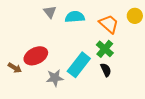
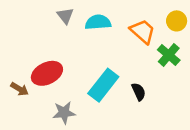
green cross: (105, 49) -> (169, 55), moved
gray star: (55, 78) -> (64, 113), moved

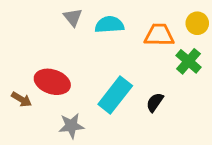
orange trapezoid: (143, 31) -> (159, 35), turned -40
red ellipse: (47, 73) -> (52, 82), turned 44
black semicircle: (139, 92) -> (155, 102), turned -120

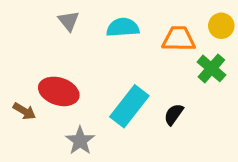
gray triangle: (73, 17) -> (69, 21), moved
gray star: (71, 126) -> (80, 141), turned -30

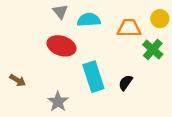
gray triangle: (69, 21) -> (60, 12), moved
red ellipse: (59, 91) -> (61, 46), moved
cyan rectangle: (129, 106) -> (93, 77), turned -56

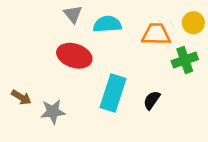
green cross: (153, 49) -> (185, 60), turned 30
cyan rectangle: (93, 77) -> (113, 93), turned 36
gray star: (58, 102) -> (53, 112), moved, turned 30

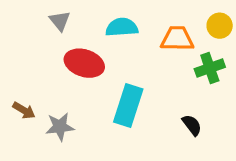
gray triangle: (73, 14) -> (60, 21), moved
black semicircle: (152, 100) -> (192, 125), moved, turned 108

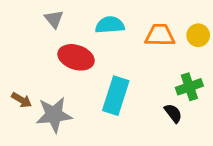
yellow circle: (220, 26) -> (198, 35), moved
green cross: (210, 68) -> (189, 87), moved
gray star: (60, 127) -> (54, 115), size x1.4

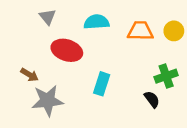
cyan rectangle: (116, 96) -> (102, 84), size x0.7
brown arrow: (22, 100) -> (29, 75), moved

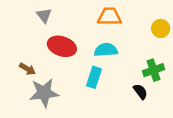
cyan semicircle: (96, 22) -> (106, 50), moved
orange trapezoid: (140, 31) -> (109, 17), moved

